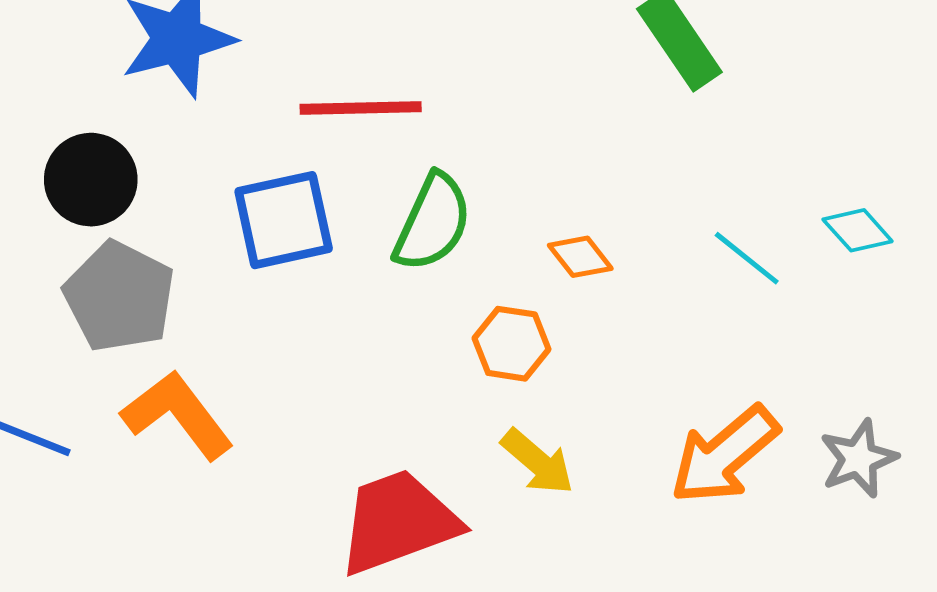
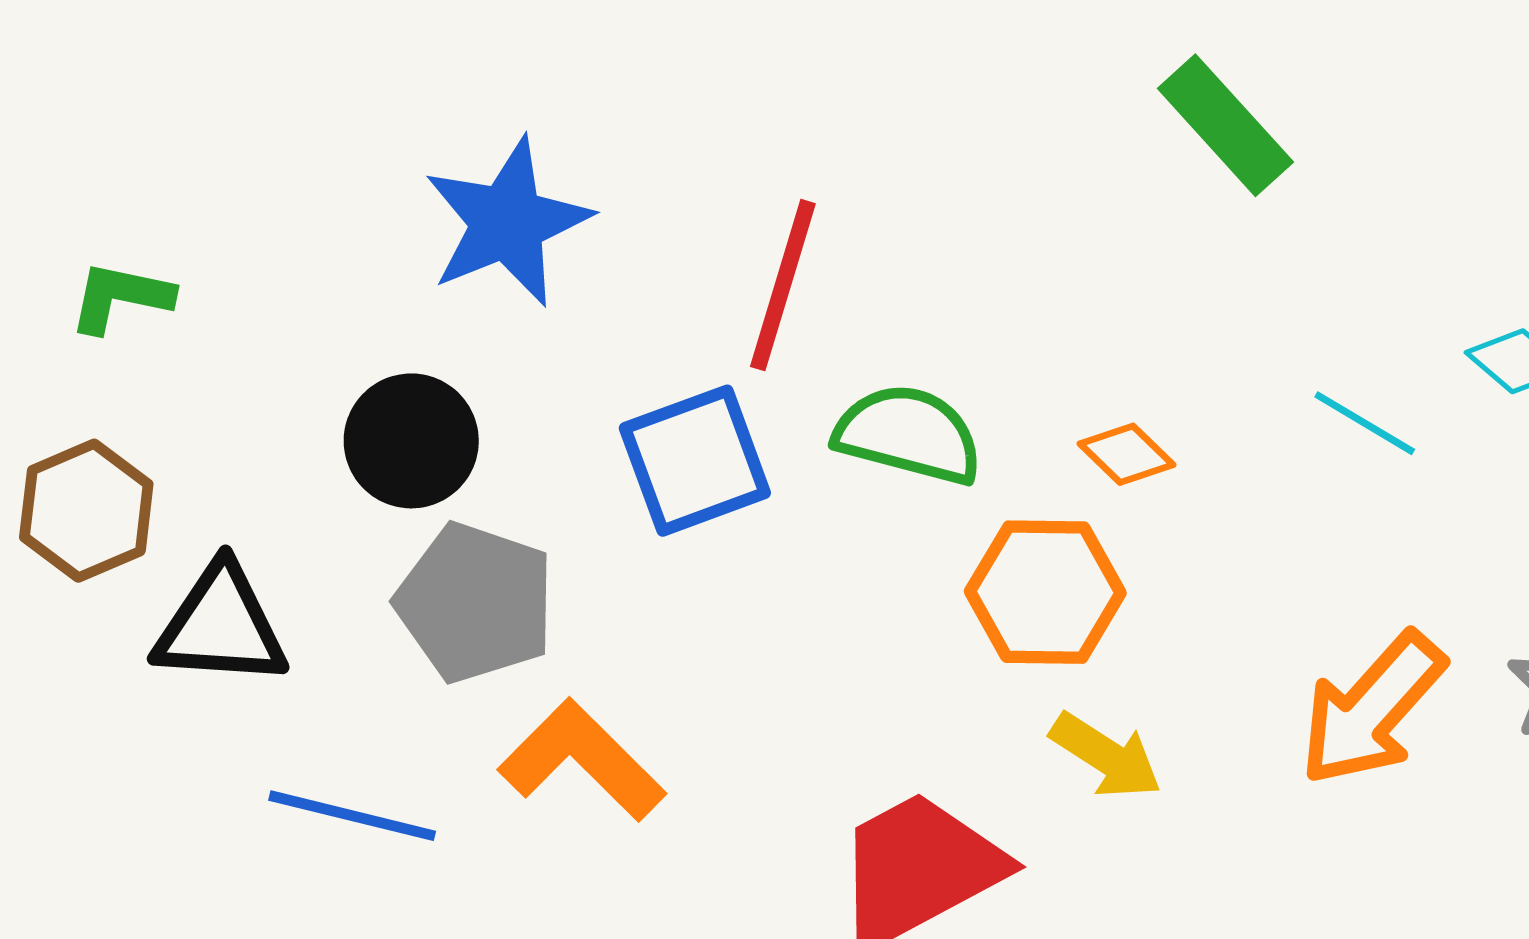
red line: (361, 108) -> (783, 285), turned -64
green semicircle: (433, 222) -> (909, 434), turned -92
orange hexagon: (511, 344) -> (1045, 592), size x1.4

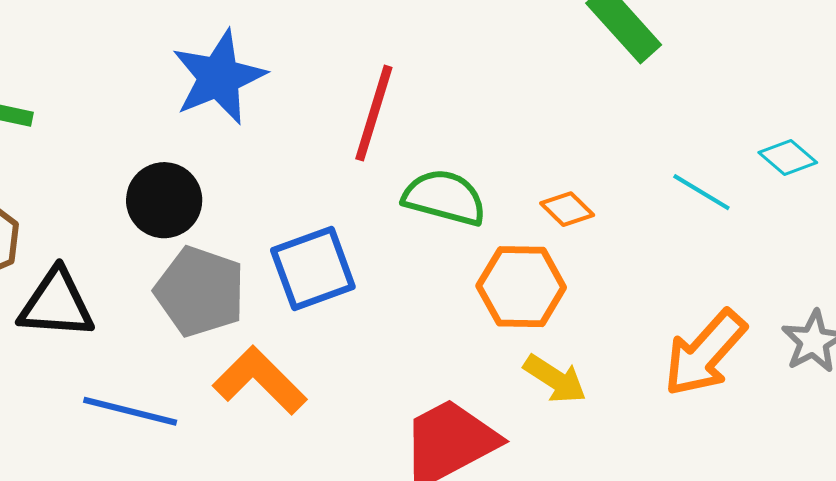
blue square: (695, 461) -> (313, 268), moved

